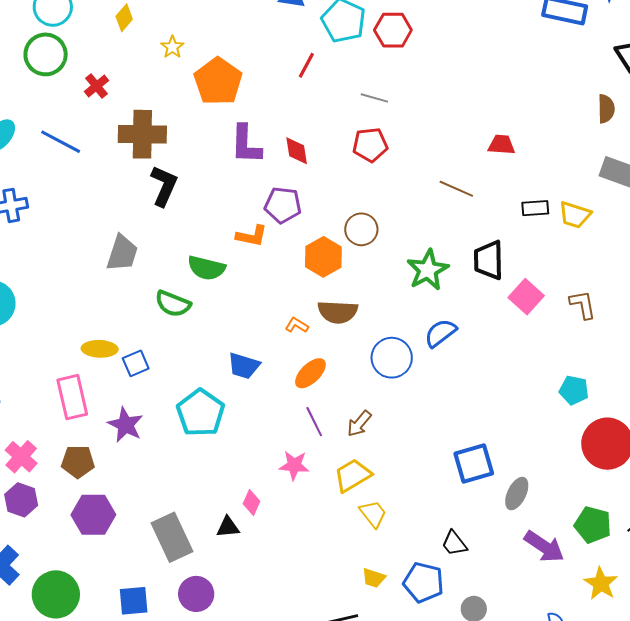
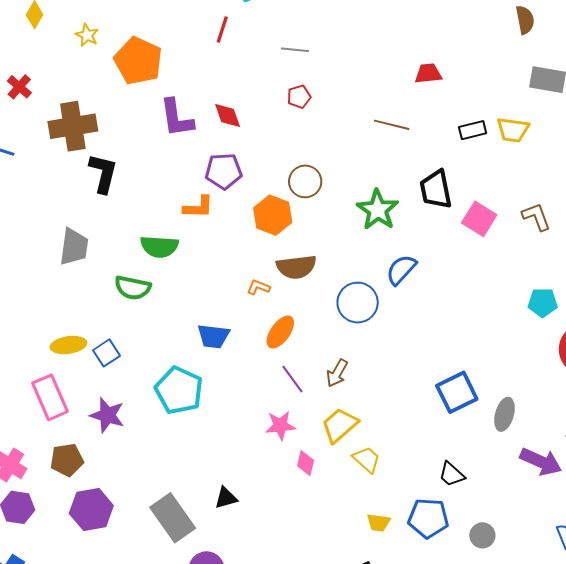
red pentagon: (370, 145) -> (299, 97), size x0.7
pink diamond: (252, 503) -> (306, 463), moved

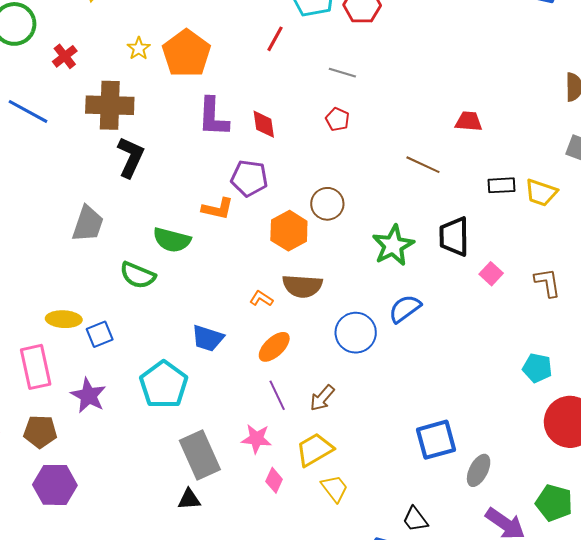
yellow star: (87, 35) -> (139, 48), moved
red pentagon: (299, 97) -> (337, 119), turned 30
pink square: (479, 219) -> (491, 274), size x0.7
gray rectangle: (173, 518) -> (200, 455), moved

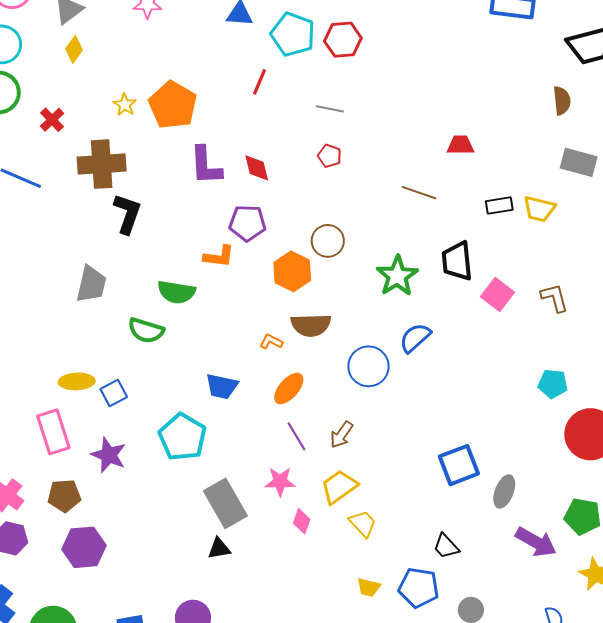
pink square: (491, 274) -> (498, 295), size x1.4

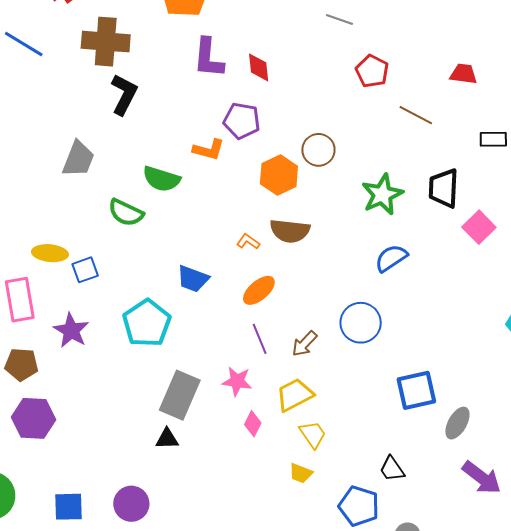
red pentagon: (330, 156) -> (372, 71), moved, size x1.4
blue circle: (368, 366) -> (361, 323), moved
gray rectangle: (225, 503) -> (180, 395), turned 45
yellow trapezoid: (369, 587) -> (301, 473), moved

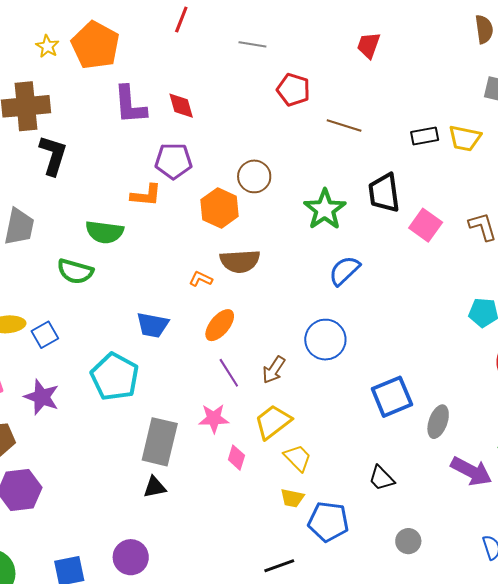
red trapezoid: (463, 74) -> (369, 45), moved, turned -68
blue pentagon: (359, 506) -> (328, 522), moved

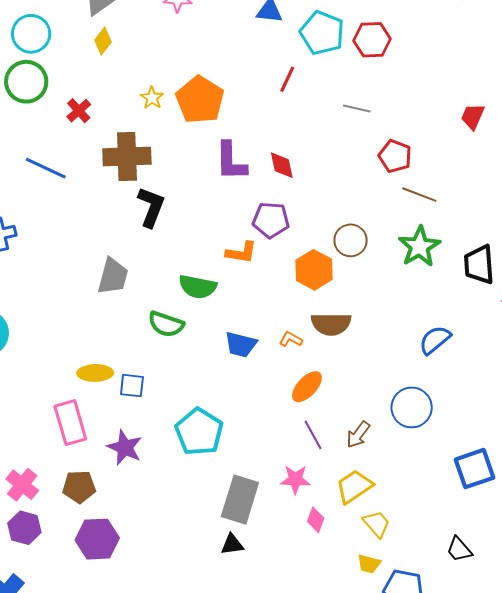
brown line: (344, 126) -> (419, 195), moved
green star: (325, 209) -> (419, 247), moved
blue trapezoid: (153, 325) -> (241, 344), moved
blue square: (45, 335) -> (132, 386), turned 32

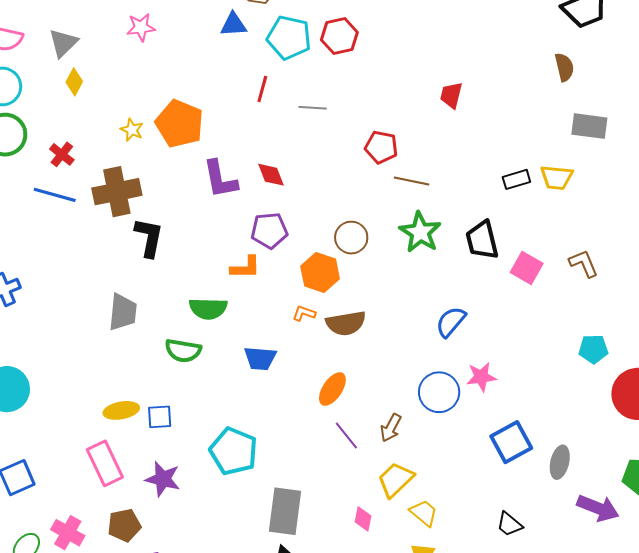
gray line: (357, 108) -> (313, 108), moved
blue line: (46, 168) -> (55, 195), moved
orange L-shape: (291, 339) -> (304, 313), moved
pink star: (295, 479) -> (481, 377), moved

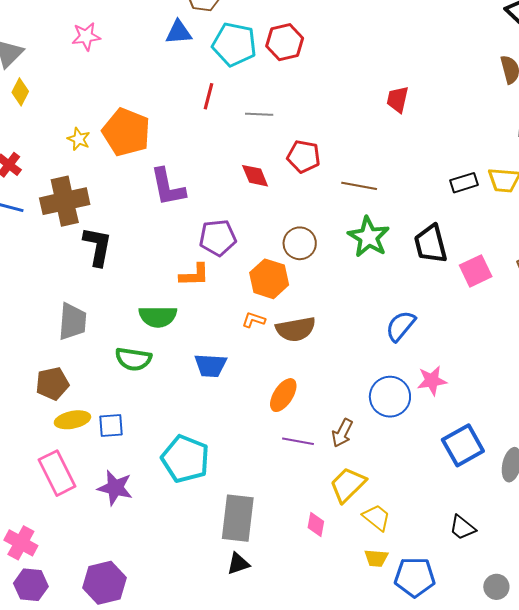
red pentagon: (381, 147) -> (304, 157), moved
red diamond: (271, 175) -> (255, 176), moved
pink square: (527, 268) -> (476, 271), turned 36
purple line: (346, 435) -> (298, 441), turned -40
brown pentagon: (124, 525) -> (52, 384), moved

